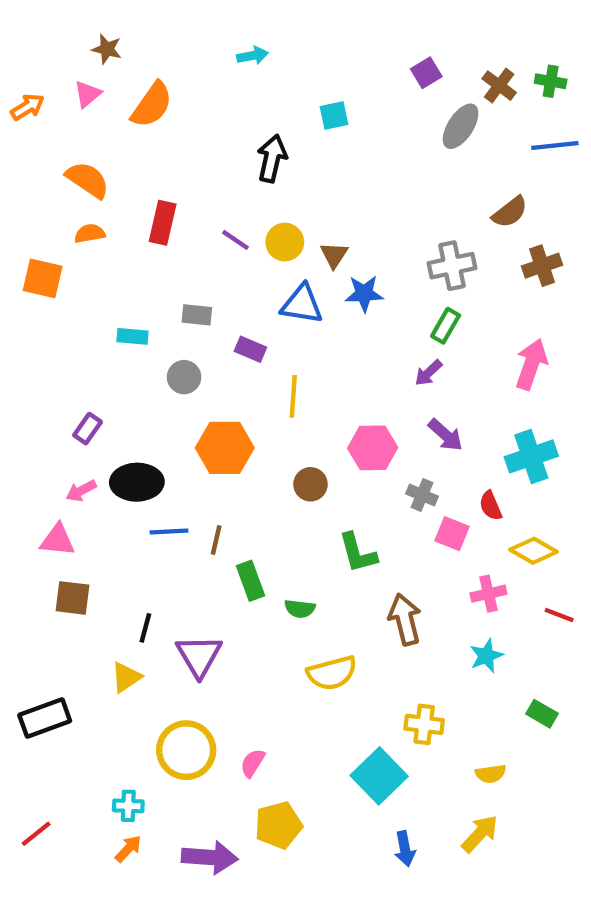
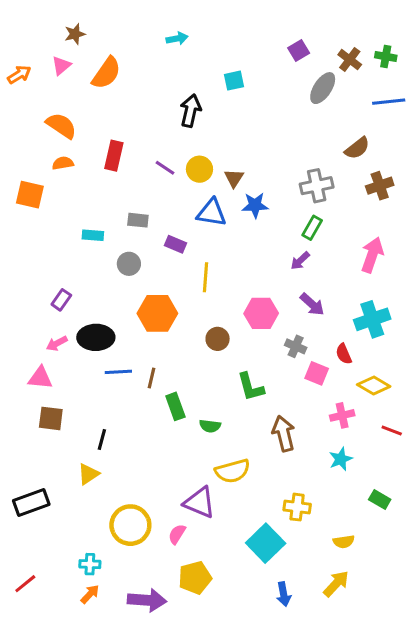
brown star: (107, 49) -> (75, 34), turned -30
purple triangle: (199, 656) -> (199, 503), moved, turned -36

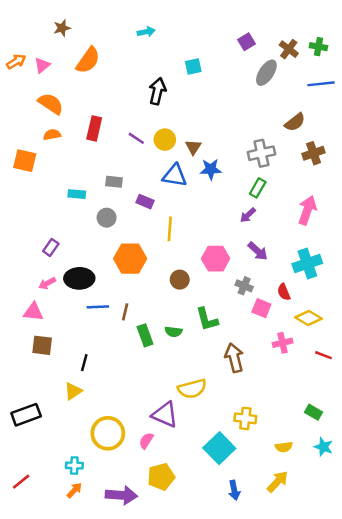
pink triangle: (61, 66) -> (42, 65), moved
green semicircle: (210, 426) -> (173, 332), moved
cyan star: (341, 459) -> (323, 447), moved, turned -30

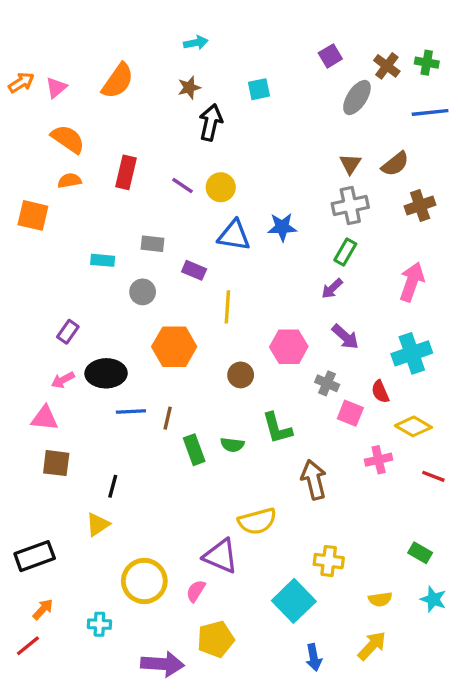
brown star: (62, 28) -> (189, 88), moved
brown triangle: (193, 147) -> (350, 164), moved
orange arrow: (74, 490) -> (43, 609), moved

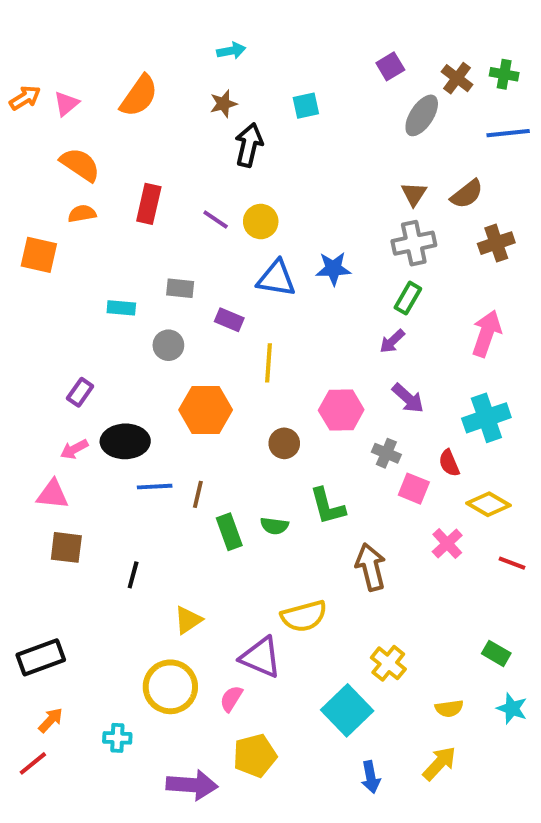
pink cross: (379, 460) -> (447, 543), turned -30
yellow triangle: (98, 525) -> (188, 620), moved
yellow cross: (329, 561) -> (388, 663), turned 32

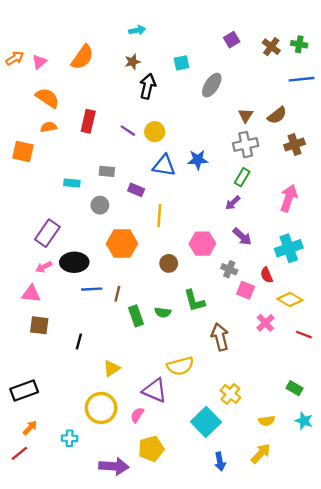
gray ellipse: (422, 115) -> (212, 85), moved
purple rectangle: (80, 392) -> (47, 233), size x1.6

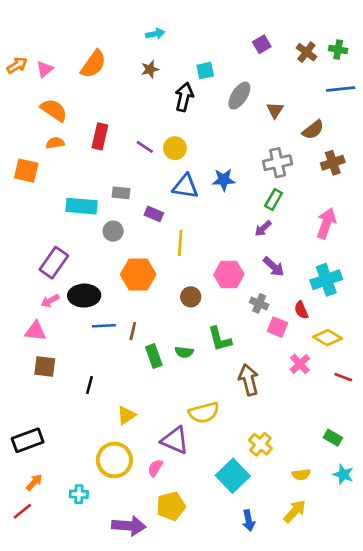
black arrow: (148, 86) -> (184, 97), moved
brown triangle: (246, 115) -> (275, 110), moved
cyan rectangle: (72, 183) -> (82, 206), size x1.6

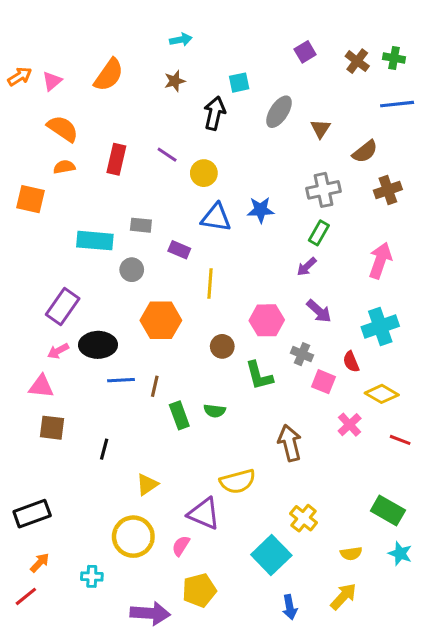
purple line: (145, 147) -> (167, 155), moved
green L-shape: (220, 339) -> (259, 376), moved
green rectangle: (333, 438) -> (388, 511), size x1.5

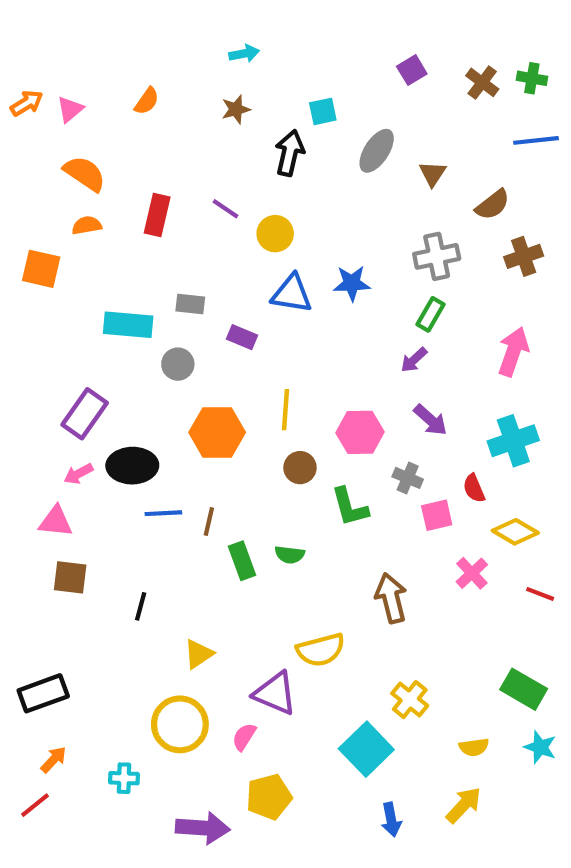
orange semicircle: (109, 75) -> (147, 101), size x0.6
yellow line: (210, 284) -> (286, 410), moved
pink square: (323, 382) -> (437, 515), turned -35

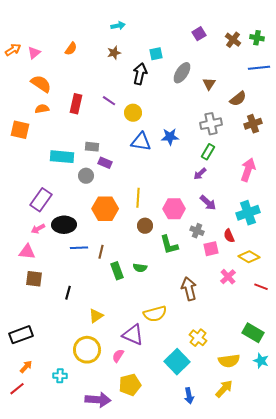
purple rectangle: (242, 337) -> (105, 163), moved
yellow semicircle: (474, 747) -> (229, 361), size x1.5

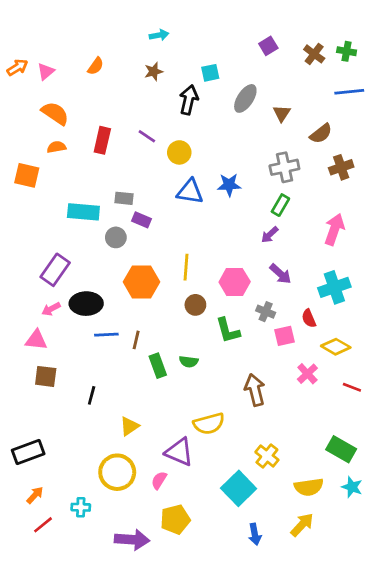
red line: (17, 389) -> (43, 525), moved

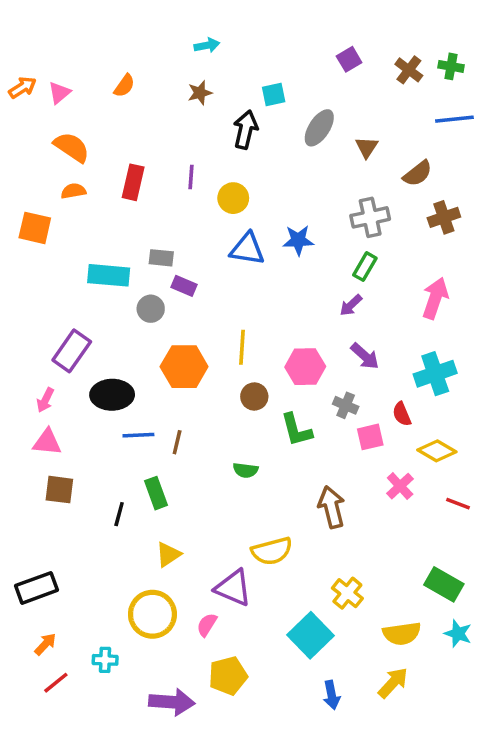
purple line: (147, 136) -> (191, 177), turned 60
pink arrow: (51, 309) -> (45, 400), moved, turned -36
green rectangle: (158, 366) -> (156, 493), moved

